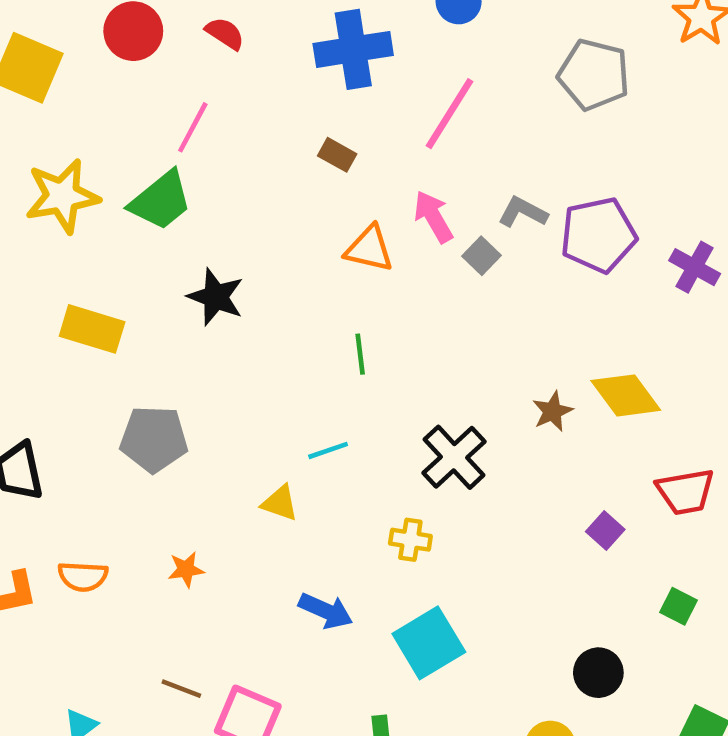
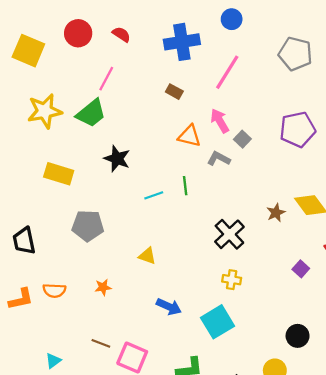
gray L-shape: (523, 212) -> (219, 159), moved
cyan line: (328, 450) -> (154, 195), moved
yellow cross: (410, 540) -> (232, 280), moved

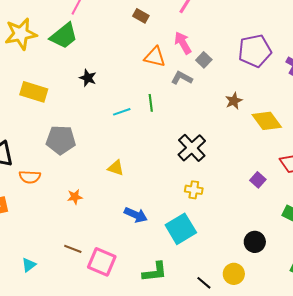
black star: (117, 159) -> (88, 78), size x0.7
brown star: (276, 213) -> (234, 101), moved
orange semicircle: (54, 290) -> (30, 177), moved

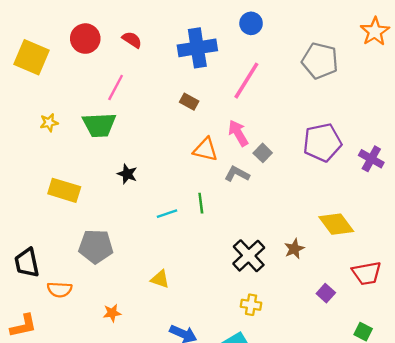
yellow star: (21, 34) -> (49, 123), size x0.5
green trapezoid: (64, 36) -> (99, 125), turned 36
brown star: (234, 101) -> (294, 249), moved

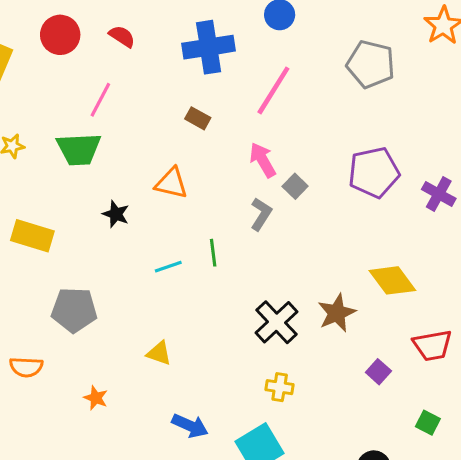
orange triangle: (205, 149) -> (171, 183), moved
gray L-shape: (237, 174) -> (261, 214), turned 95
brown star: (294, 249) -> (337, 313), size x1.4
orange star: (112, 313) -> (96, 398), turned 30

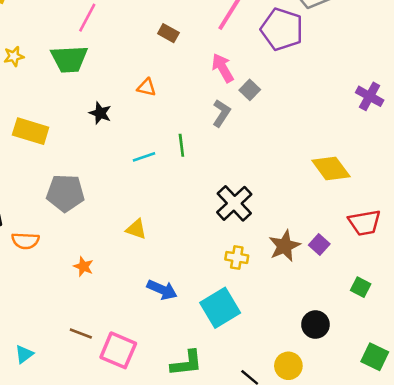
purple pentagon: (374, 172) -> (282, 29), moved, turned 30
orange triangle: (171, 183) -> (147, 87), size x0.7
brown star: (337, 313) -> (285, 246), moved

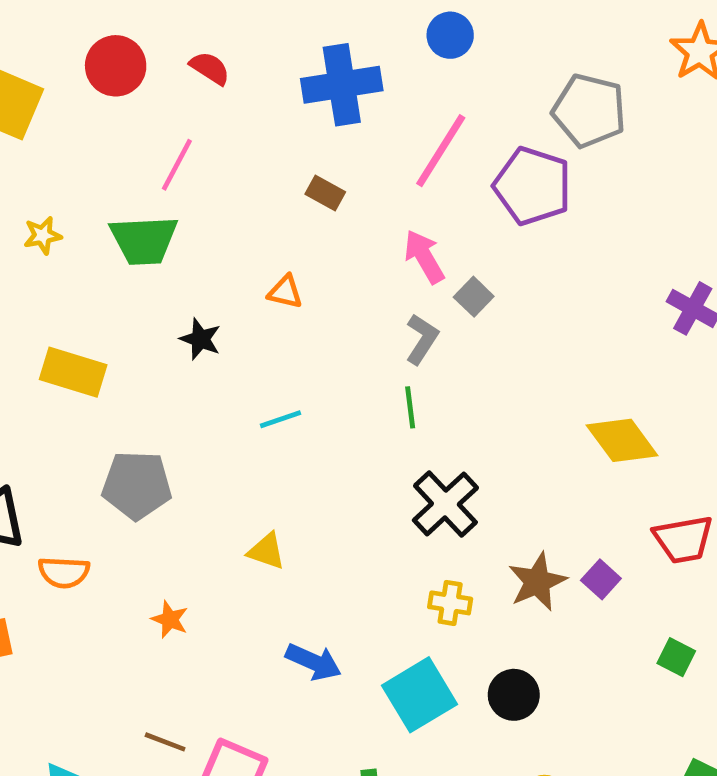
green line: (181, 145) -> (410, 407), moved
black circle: (315, 325) -> (514, 695), moved

